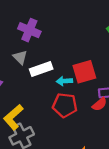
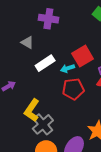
purple cross: (29, 30) -> (48, 19), moved
gray triangle: (20, 57) -> (27, 42), moved

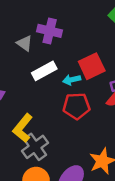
purple cross: (48, 19) -> (50, 31), moved

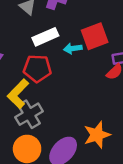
red pentagon: (76, 106) -> (37, 68), moved

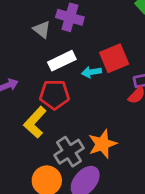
gray cross: (29, 114) -> (69, 152), moved
orange star: (97, 135) -> (102, 144), moved

